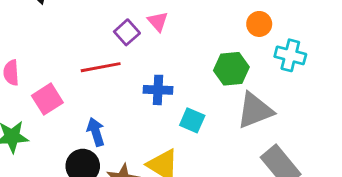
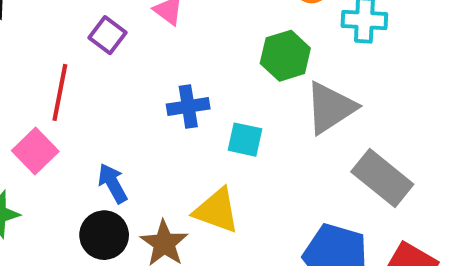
purple square: (127, 32) -> (107, 35), moved
red line: (101, 67) -> (60, 92), moved, turned -57

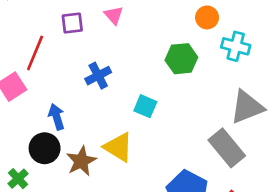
purple square: (107, 35) -> (72, 23), turned 35
blue cross: (188, 106) -> (98, 76), moved, turned -30
gray triangle: (330, 108) -> (247, 107), moved

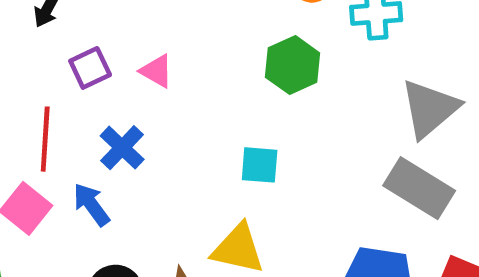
pink triangle: (114, 15) -> (157, 71), moved
blue cross: (98, 76) -> (122, 148), moved
blue arrow: (57, 117) -> (91, 205), moved

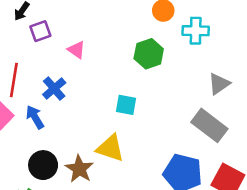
purple square: (90, 68) -> (40, 31), moved
gray triangle: (430, 108) -> (219, 84), size x0.7

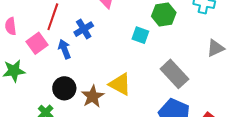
cyan square: (126, 105) -> (140, 35), moved
gray rectangle: (209, 125) -> (174, 74), moved

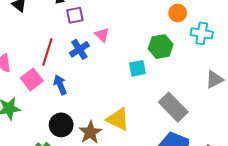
blue cross: (84, 29) -> (79, 49), moved
cyan square: (140, 35) -> (137, 68), turned -30

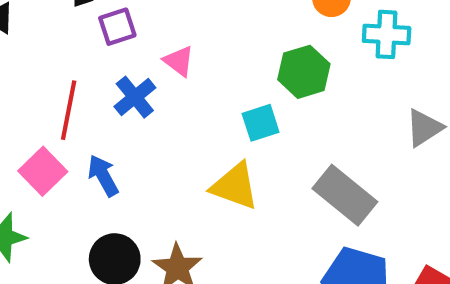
yellow triangle: (118, 119) -> (235, 186), moved

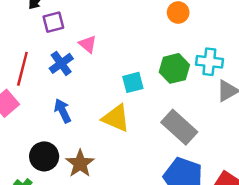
cyan cross: (387, 34) -> (209, 62), moved
green hexagon: (304, 72) -> (174, 68), moved
blue arrow: (103, 176) -> (63, 111), moved

